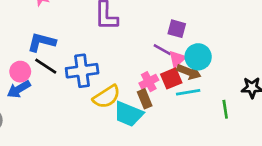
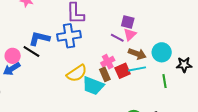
blue L-shape: (41, 42) -> (39, 39), moved
cyan circle: (198, 57) -> (162, 52), moved
pink triangle: (177, 59) -> (130, 35), moved
blue cross: (82, 71) -> (69, 36), moved
red square: (171, 78) -> (123, 71), moved

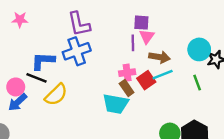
purple line: (117, 38) -> (133, 43), turned 72
cyan circle: (162, 52) -> (199, 49), moved
pink cross: (108, 62) -> (127, 73), turned 32
yellow semicircle: (77, 73) -> (56, 95), moved

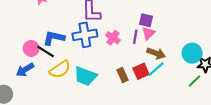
pink cross: (127, 73) -> (113, 38), moved, turned 32
cyan line: (163, 75) -> (156, 69), turned -30
green line: (197, 83) -> (194, 81), moved, turned 56
pink circle: (16, 87) -> (31, 48), moved
cyan trapezoid: (115, 104) -> (85, 76), moved

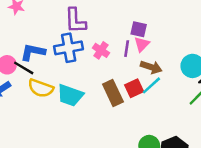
yellow semicircle: (60, 69) -> (41, 88), turned 55
brown rectangle: (122, 75) -> (113, 93), size x1.5

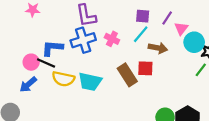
pink triangle: (142, 44) -> (181, 28), moved
purple line: (127, 49) -> (167, 18), moved, turned 32
cyan line: (151, 85) -> (141, 34), moved
red square: (134, 88) -> (145, 68), turned 35

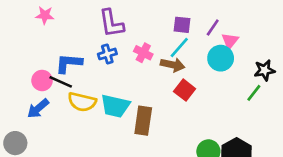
blue cross: (83, 40) -> (107, 54), size x0.6
cyan circle: (194, 42) -> (221, 58), moved
brown arrow: (158, 48) -> (173, 65), moved
red square: (145, 68) -> (185, 90), turned 35
brown rectangle: (127, 75) -> (143, 121), moved, turned 40

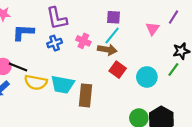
purple line: (213, 28) -> (173, 17), moved
cyan circle: (221, 58) -> (147, 77), moved
blue L-shape: (69, 63) -> (23, 32), moved

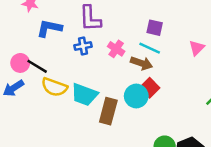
cyan line: (112, 35) -> (150, 48), turned 66
cyan circle: (147, 77) -> (136, 96), moved

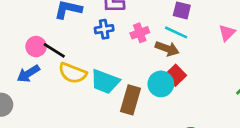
pink cross: (116, 49) -> (140, 33), turned 35

